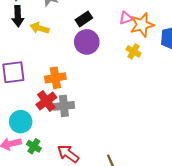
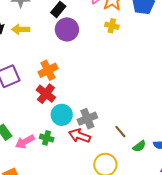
gray cross: (64, 106) -> (87, 119), moved
cyan circle: (21, 122) -> (62, 115), moved

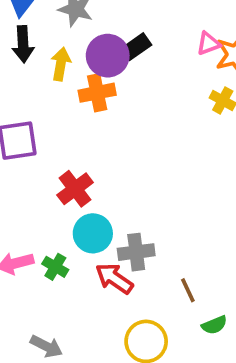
yellow arrow: (21, 29) -> (61, 64), turned 84
purple circle: (67, 29) -> (108, 56), moved
orange cross: (48, 70) -> (97, 93), moved

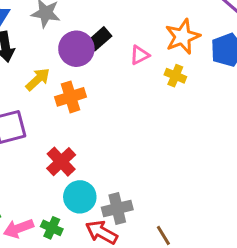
pink triangle: (208, 44) -> (140, 55), moved
yellow arrow: (61, 64) -> (38, 79), moved, turned 44
orange cross: (97, 93) -> (71, 97), moved

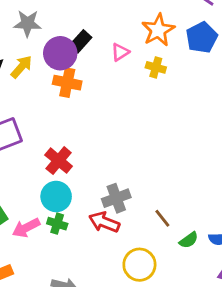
yellow arrow: (38, 79) -> (21, 67), moved
orange cross: (71, 97) -> (67, 83), moved, turned 36
cyan circle: (80, 197) -> (56, 197), moved

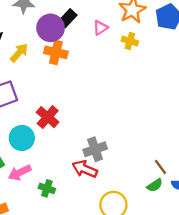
yellow arrow: (21, 67) -> (19, 53), moved
cyan circle: (56, 197) -> (22, 138), moved
brown line: (162, 218) -> (161, 167), moved
green cross: (57, 224) -> (47, 188), moved

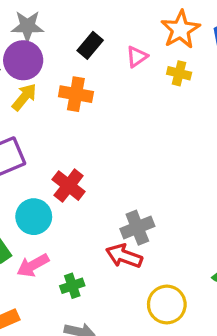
purple circle: (51, 28) -> (23, 60), moved
green cross: (47, 188) -> (72, 286), turned -35

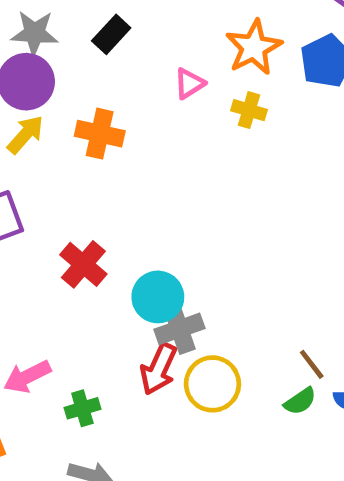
black rectangle: (90, 45) -> (111, 34), moved
cyan circle: (34, 217) -> (158, 297), moved
red arrow: (124, 256) -> (159, 369), turned -88
yellow circle: (167, 305) -> (212, 384), moved

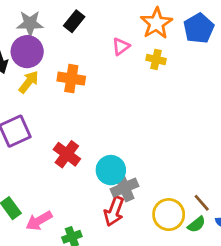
yellow circle: (212, 384) -> (169, 215), moved

